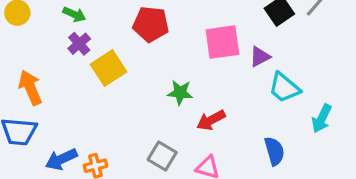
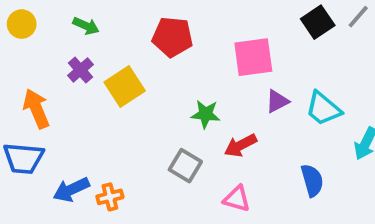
purple cross: (79, 44) -> (80, 70), moved
purple triangle: (260, 57) -> (277, 101), moved
gray square: (162, 156) -> (185, 166), moved

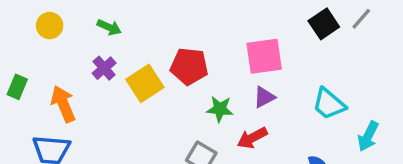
red pentagon: (172, 37) -> (189, 66), moved
purple triangle: (277, 101) -> (264, 97), moved

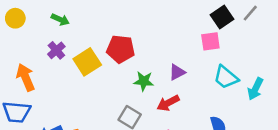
pink square: (264, 56) -> (210, 41), moved, size x0.7
cyan arrow: (368, 136) -> (255, 89), moved

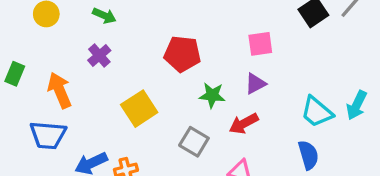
pink square: (210, 41) -> (260, 44), moved
yellow square: (87, 62) -> (139, 109), moved
cyan trapezoid: (226, 77) -> (317, 112), moved

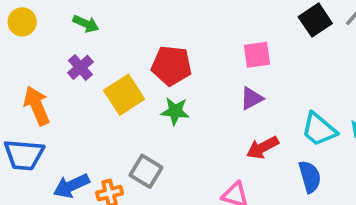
green star: (212, 95) -> (175, 111), moved
yellow square: (139, 109) -> (124, 95), moved
red arrow: (244, 123) -> (263, 148), moved
gray square: (194, 142) -> (146, 171), moved

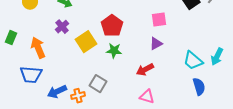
red pentagon: (171, 66) -> (112, 26), turned 30
red arrow: (263, 148) -> (145, 70), moved
blue semicircle: (310, 177) -> (199, 87), moved

